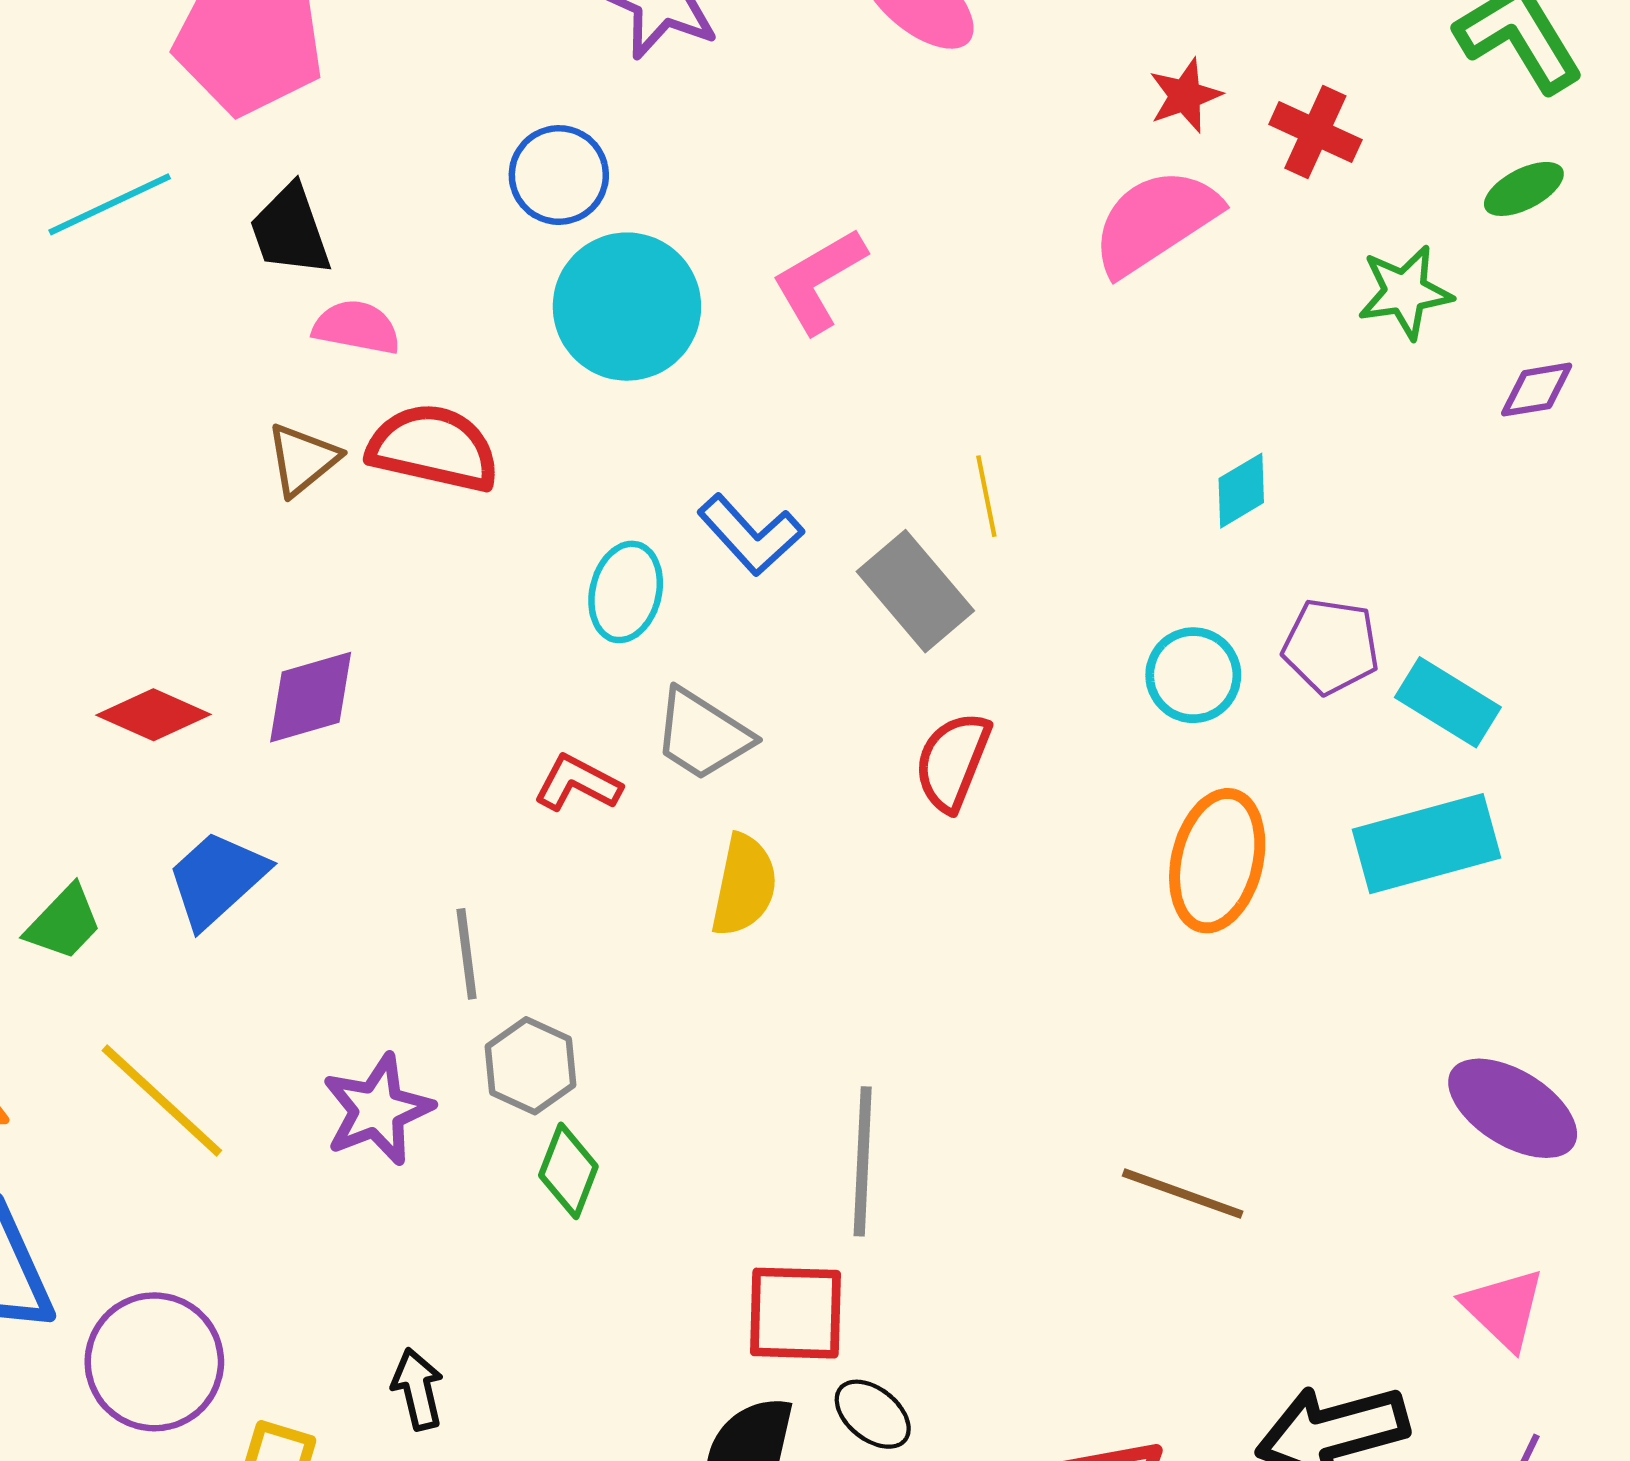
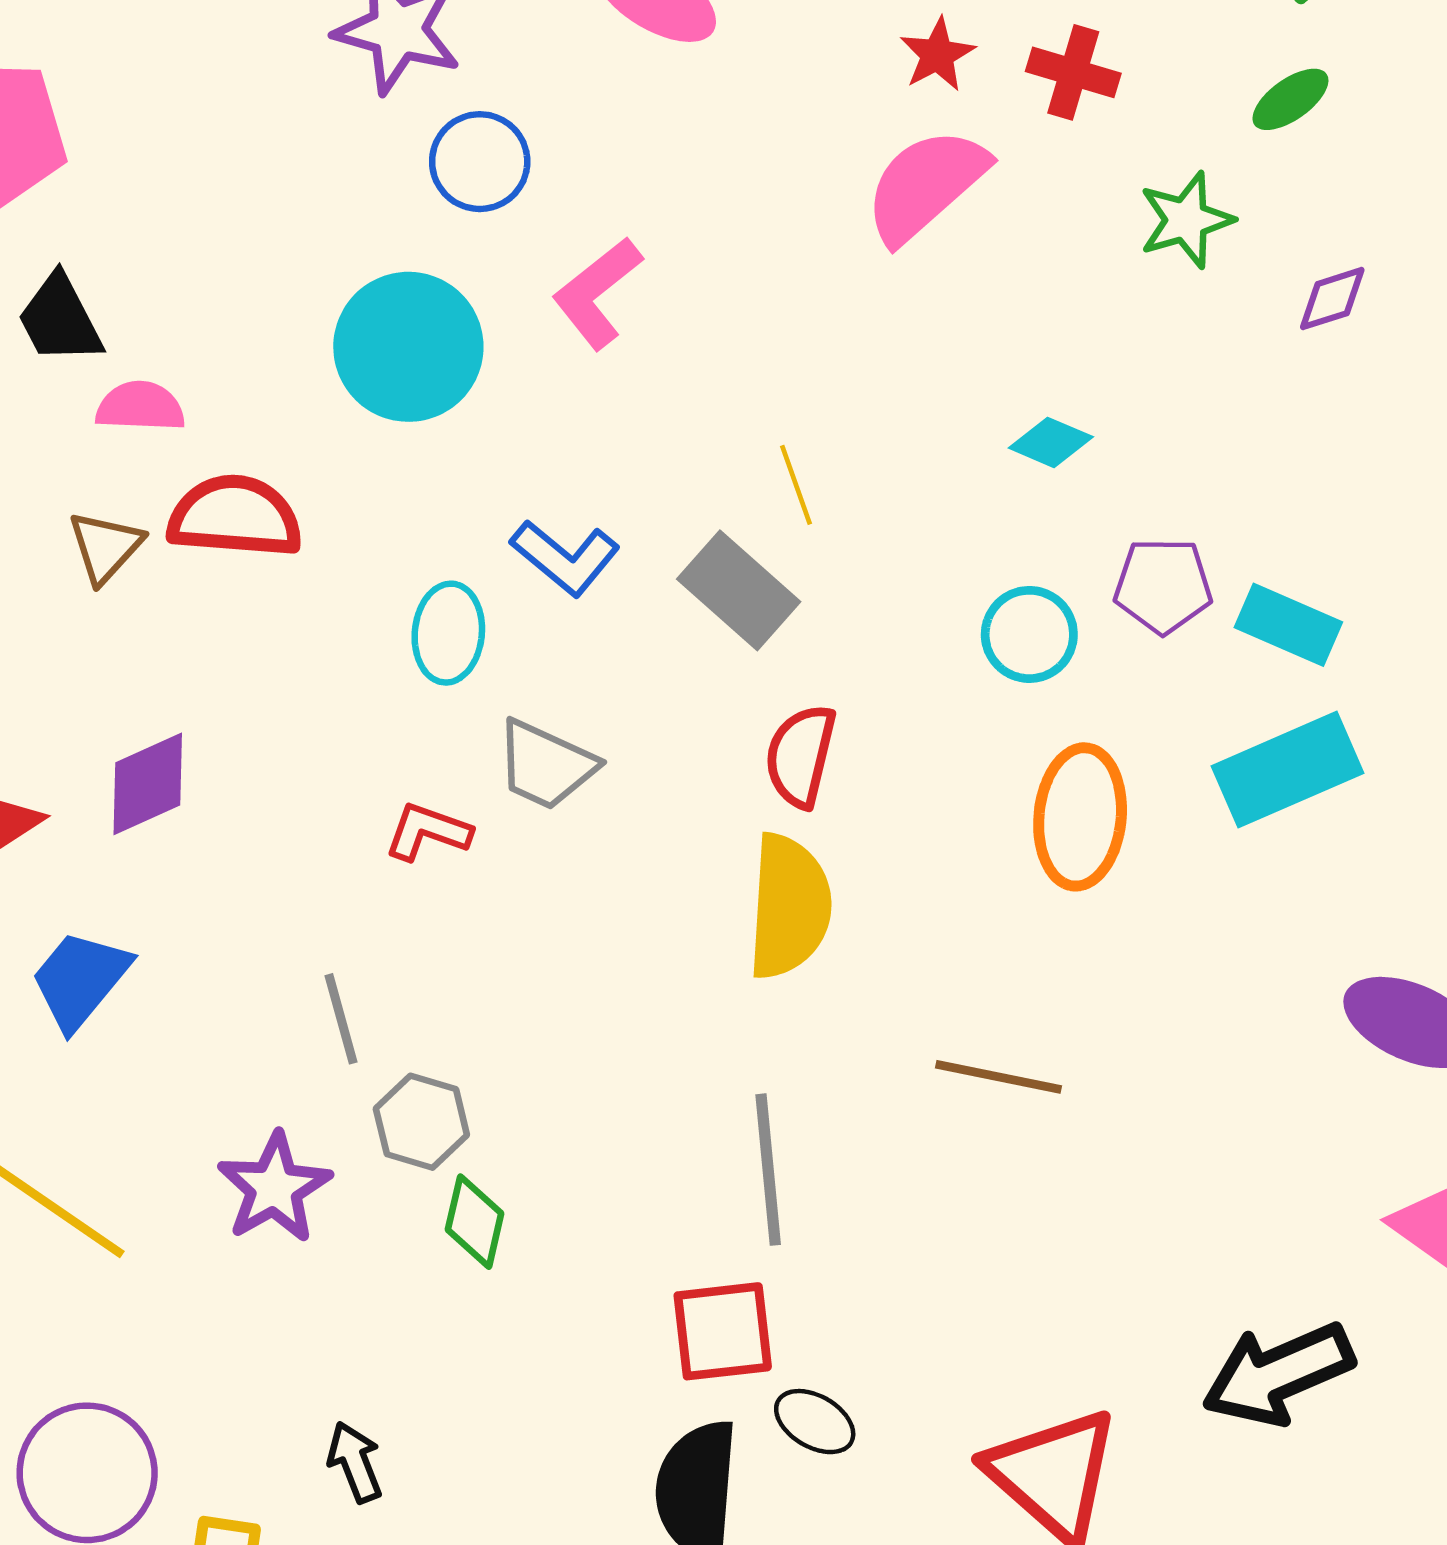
blue circle: (559, 175) -> (480, 162), moved
cyan diamond: (1241, 491) -> (1051, 442), turned 62
yellow semicircle: (744, 885) -> (789, 906), moved, size x1.4
brown line: (1183, 1194) -> (999, 1077), moved

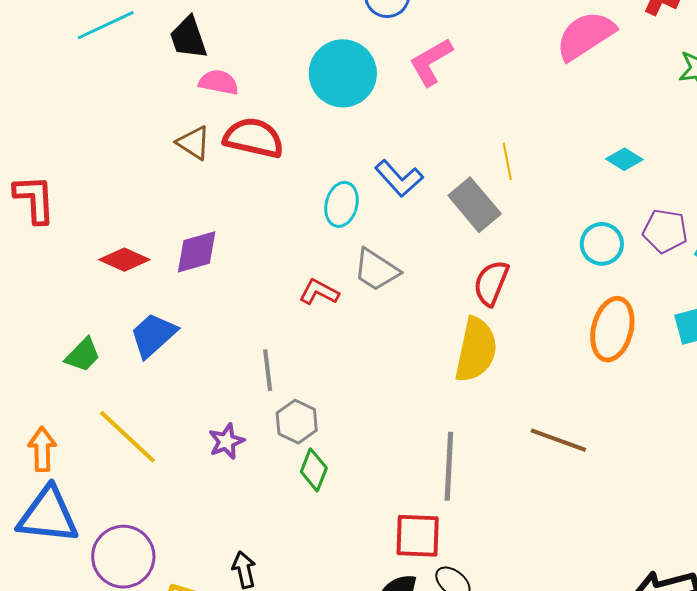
brown triangle: (105, 547) -> (194, 143), turned -48
purple star: (274, 1188) -> (226, 441), size x0.7

